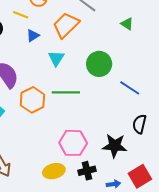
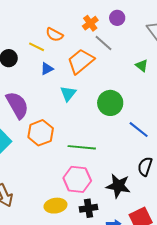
green line: (66, 92) -> (82, 147), moved

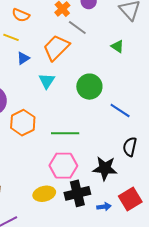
orange semicircle: (54, 35) -> (21, 15), moved
black cross: (89, 208) -> (77, 193), size x1.4

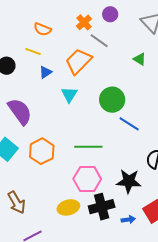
blue line: (120, 110) -> (129, 124), moved
orange hexagon: (23, 123) -> (42, 151), moved

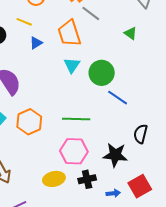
orange trapezoid: (78, 61) -> (69, 33), turned -64
cyan triangle: (69, 95) -> (72, 65), moved
black cross: (102, 207) -> (87, 179), size x0.7

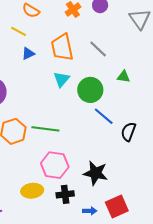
gray line: (91, 13) -> (98, 49), moved
green triangle: (130, 33) -> (124, 77), moved, turned -32
green line: (76, 119) -> (45, 129), moved
black semicircle: (141, 134) -> (128, 132), moved

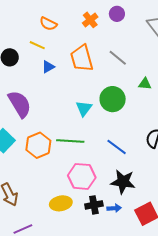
cyan triangle: (61, 79) -> (84, 108), moved
blue line: (104, 116) -> (117, 147), moved
blue arrow: (90, 211) -> (114, 208), moved

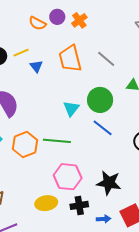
purple circle: (117, 14) -> (57, 17), moved
yellow line: (37, 45) -> (21, 53), moved, turned -49
blue triangle: (48, 67) -> (36, 66), turned -40
blue line: (117, 147) -> (103, 128), moved
blue arrow: (114, 208) -> (104, 219), moved

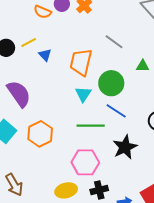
orange trapezoid: (70, 59) -> (81, 62), moved, turned 32
green line: (57, 141) -> (91, 126), moved
black star: (109, 183) -> (125, 147), moved, turned -30

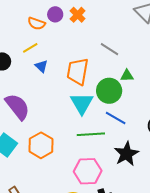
yellow line: (29, 42) -> (30, 48), moved
green triangle: (143, 66) -> (127, 76), moved
cyan triangle: (83, 94) -> (82, 103), size x1.4

